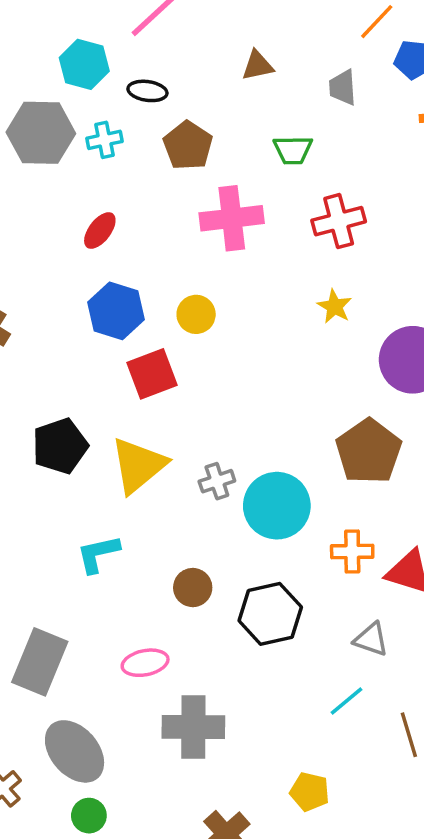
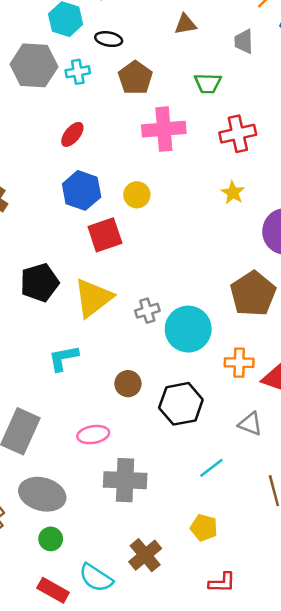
cyan line: (346, 701) -> (211, 468), moved
gray ellipse: (75, 751) -> (42, 494), turned -36

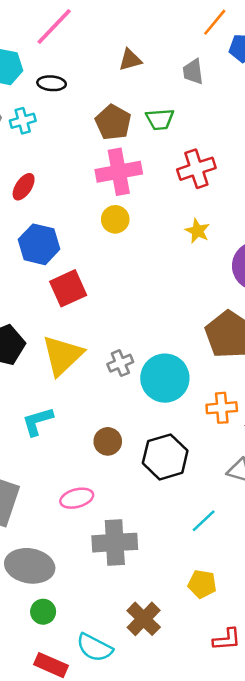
brown pentagon: (135, 78) -> (113, 122), moved
yellow circle: (137, 195) -> (115, 219), moved

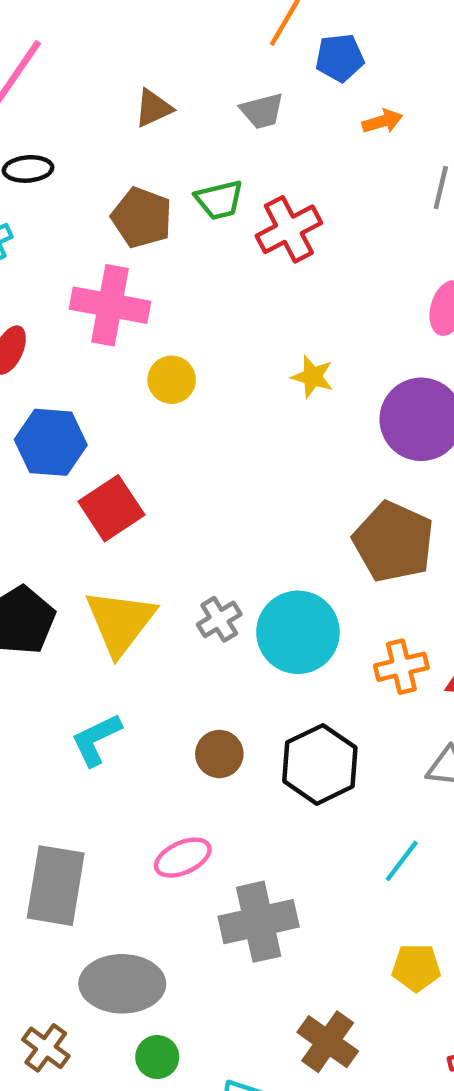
gray trapezoid: (193, 72) -> (262, 111), turned -88
red cross: (196, 169) -> (289, 229), moved
pink cross: (119, 172) -> (110, 305), moved, turned 30

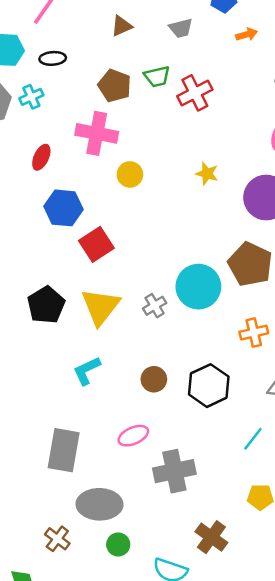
cyan circle: (298, 632) -> (198, 287), moved

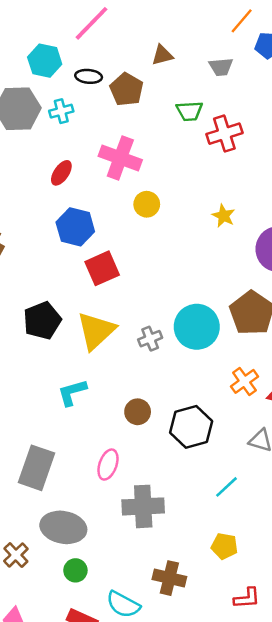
brown pentagon: (115, 86) -> (127, 89), moved
orange cross: (254, 333) -> (244, 381), turned -32
pink ellipse: (133, 436) -> (108, 465), turned -56
brown cross: (211, 537) -> (169, 578), turned -32

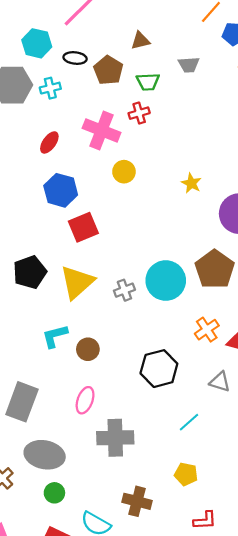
gray trapezoid: (221, 67) -> (189, 65), moved
green trapezoid: (189, 111) -> (148, 82), moved
red cross: (224, 134) -> (139, 113), moved, size x0.7
brown circle: (138, 412) -> (88, 349), moved

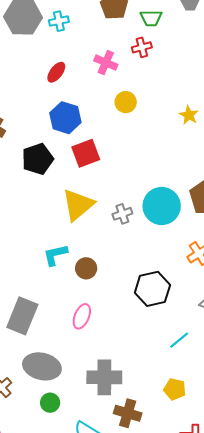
pink cross: (102, 130) -> (106, 63), size x0.7
black pentagon: (30, 272) -> (38, 159), moved
gray cross: (115, 438) -> (104, 377), moved

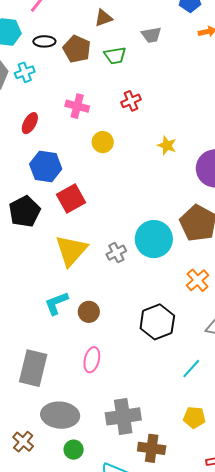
red cross: (142, 47) -> (131, 101), moved

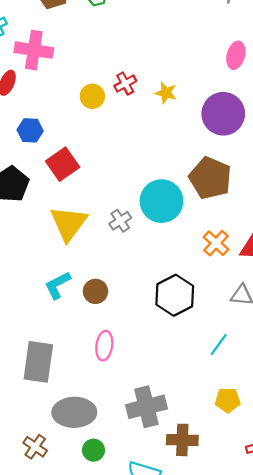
red cross: (131, 101) -> (125, 84), moved
pink cross: (77, 106) -> (34, 50), moved, size x1.4
blue hexagon: (46, 166) -> (30, 130), size x0.7

